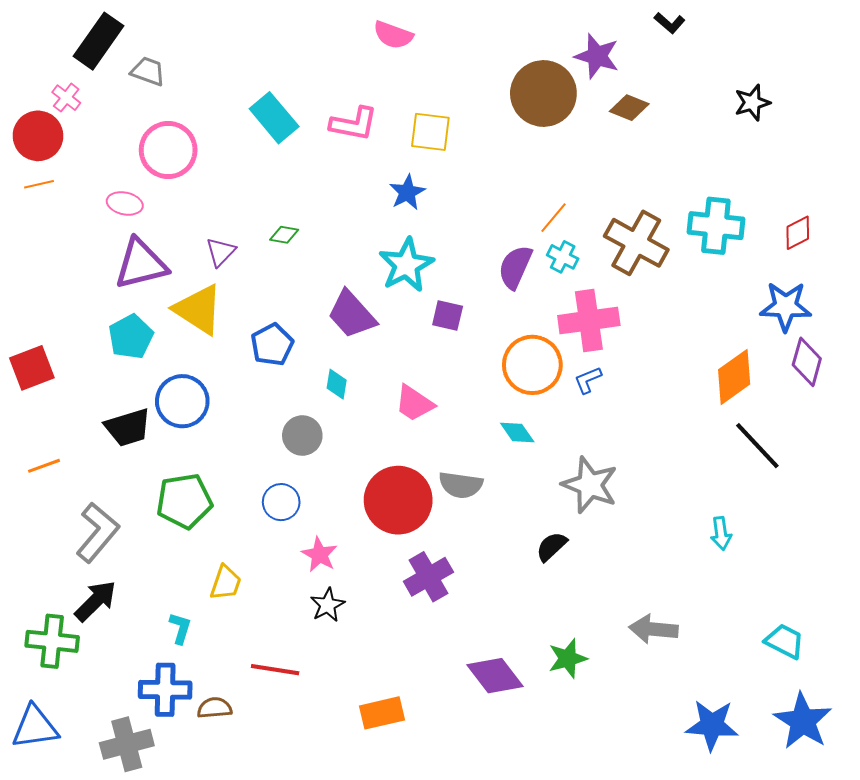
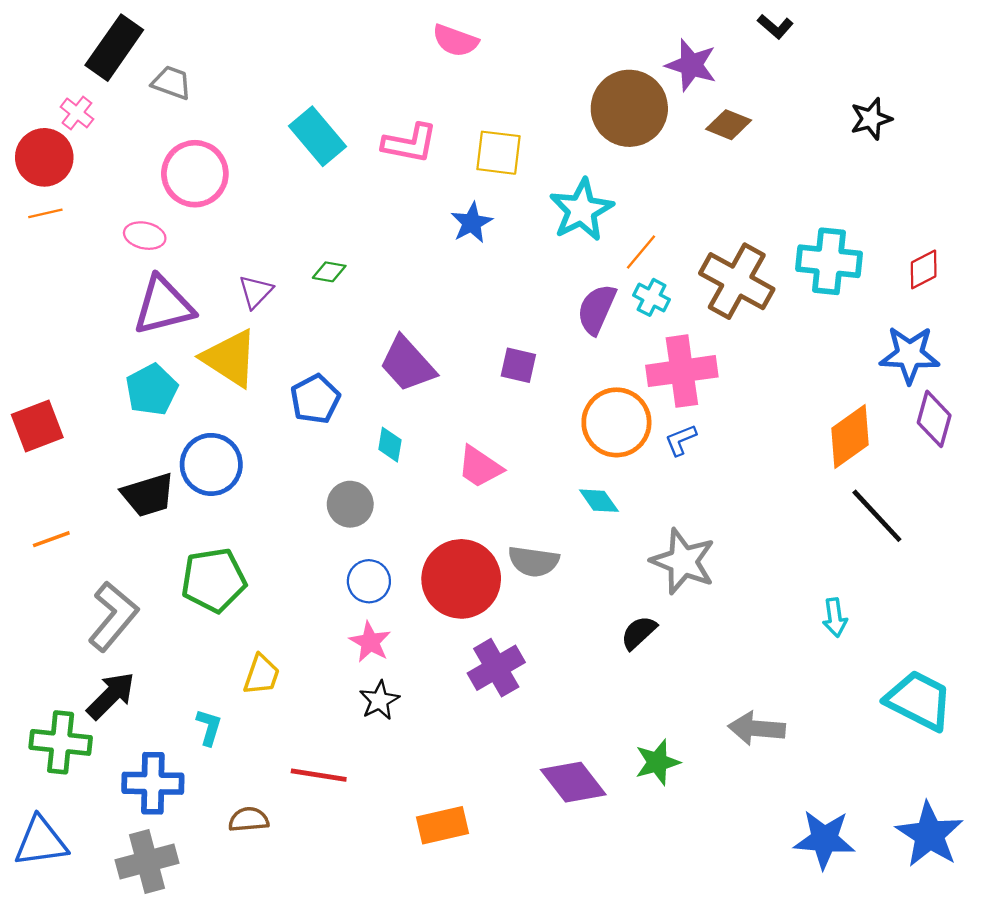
cyan star: (406, 265) -> (581, 210), moved
blue circle: (281, 502) -> (369, 581), moved
cyan trapezoid: (785, 641) -> (919, 700), moved, size x1.5
blue cross: (165, 690) -> (153, 783), moved

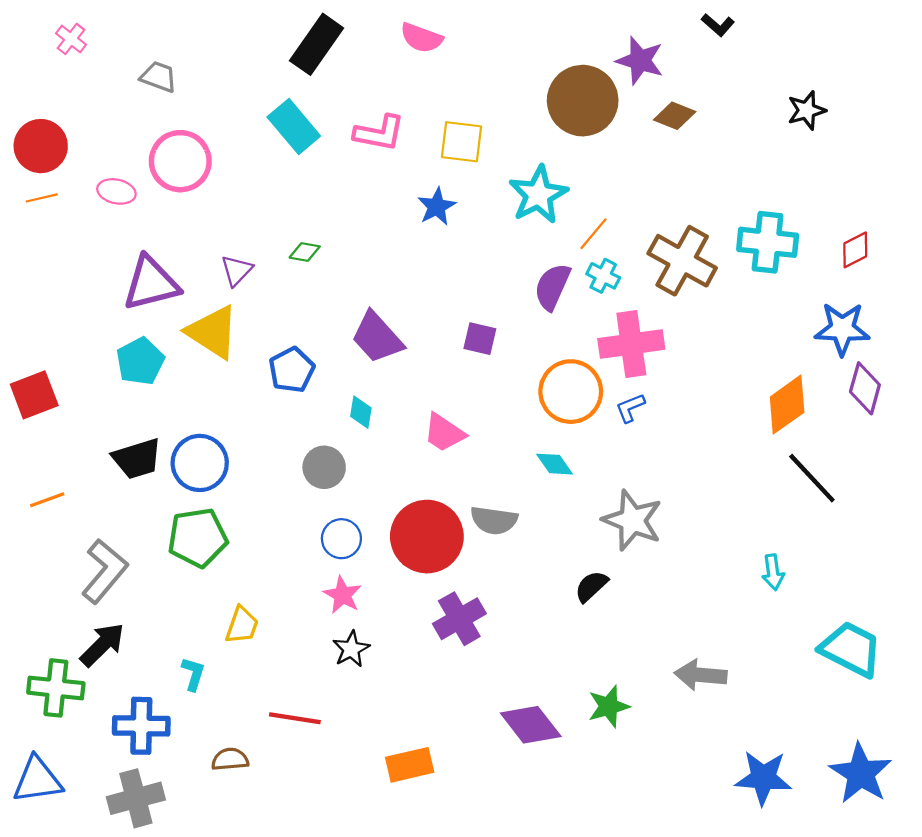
black rectangle: (114, 48) -> (317, 44), moved
pink cross: (77, 113) -> (71, 39), moved
pink ellipse: (145, 236) -> (116, 191), moved
blue circle: (211, 464) -> (200, 463), moved

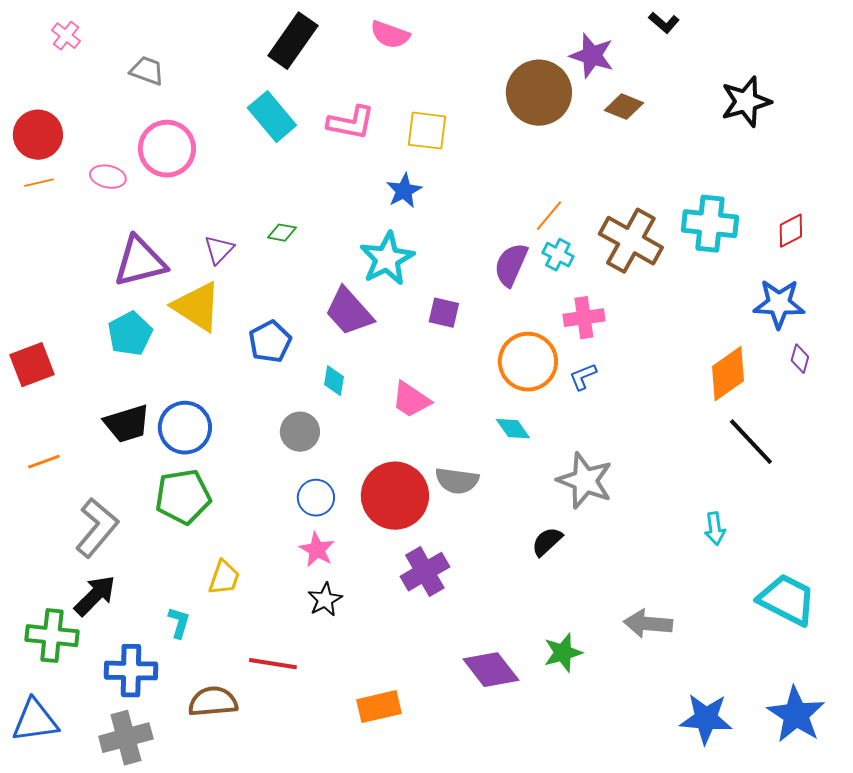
black star: (807, 110) -> (746, 102), size x1.4
cyan star: (538, 195) -> (387, 259), moved
pink cross: (631, 344) -> (584, 318), size x0.7
purple diamond: (865, 388) -> (800, 359), size x0.6
brown semicircle: (230, 759) -> (213, 702), size x1.4

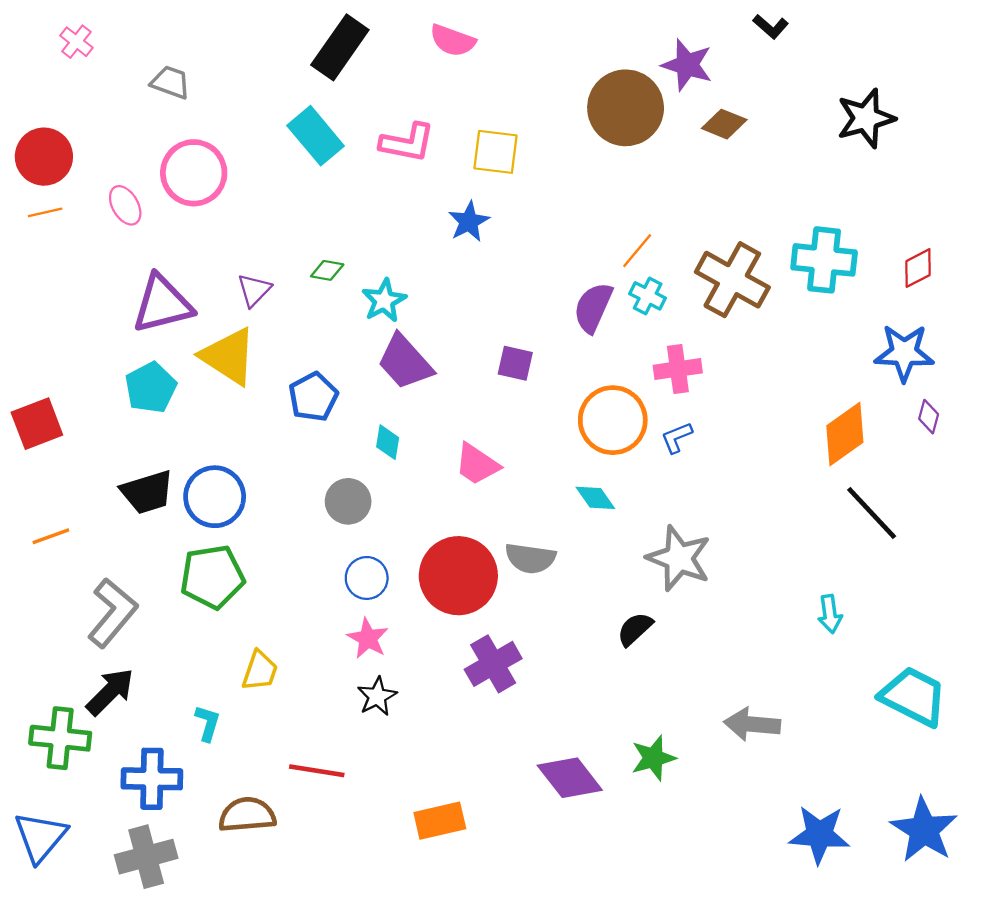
pink ellipse: (108, 177) -> (125, 205), turned 48
cyan star: (387, 259) -> (384, 301), moved, size x0.7
blue triangle: (35, 721) -> (40, 837), turned -42

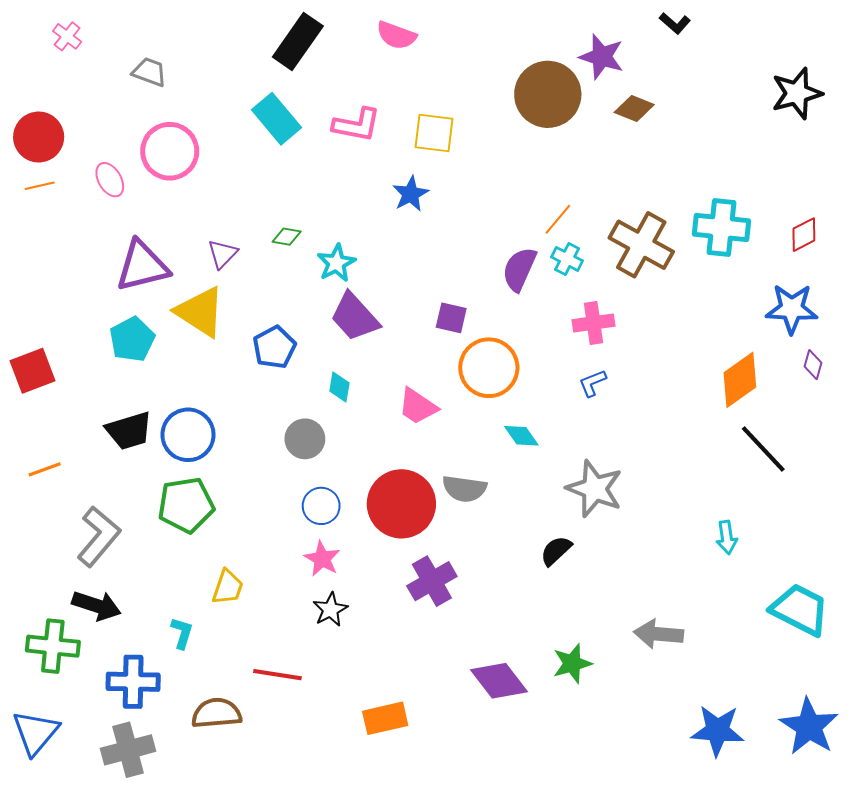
black star: (866, 118) -> (797, 93), moved
orange circle: (613, 420) -> (489, 368), moved
black arrow: (110, 692) -> (97, 606), turned 63

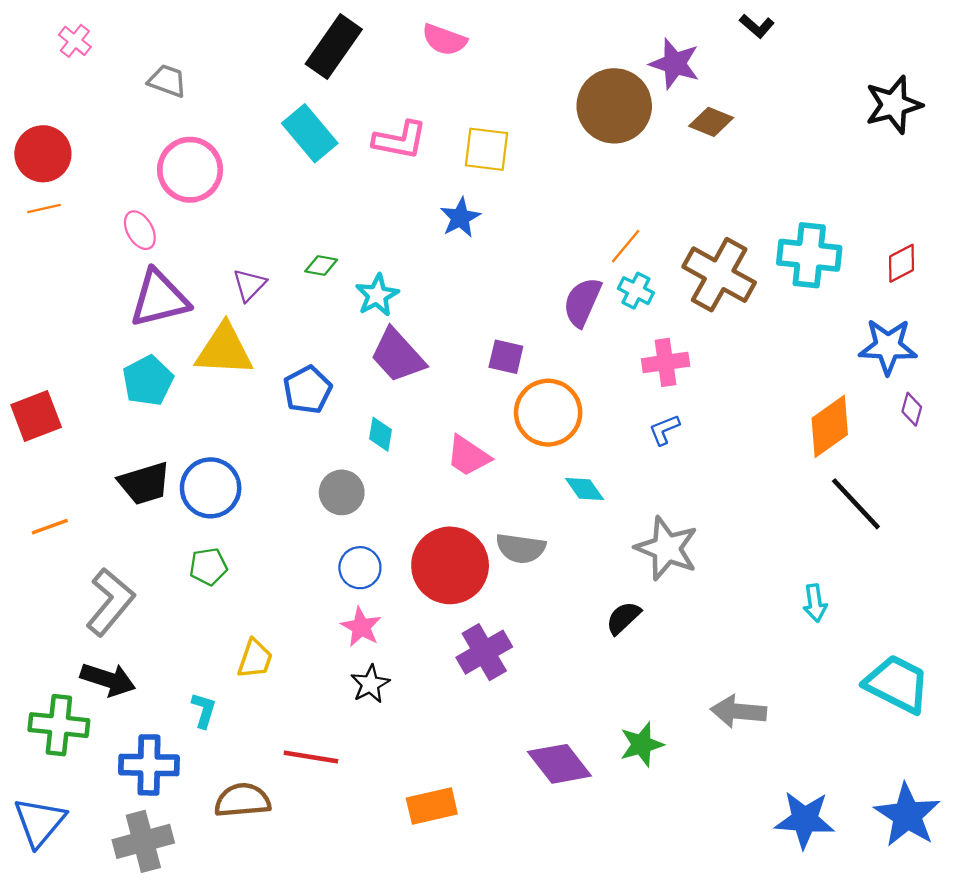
pink ellipse: (110, 180) -> (140, 230), moved
yellow triangle: (200, 312) -> (224, 350), turned -30
green pentagon: (186, 505) -> (208, 567), size x0.6

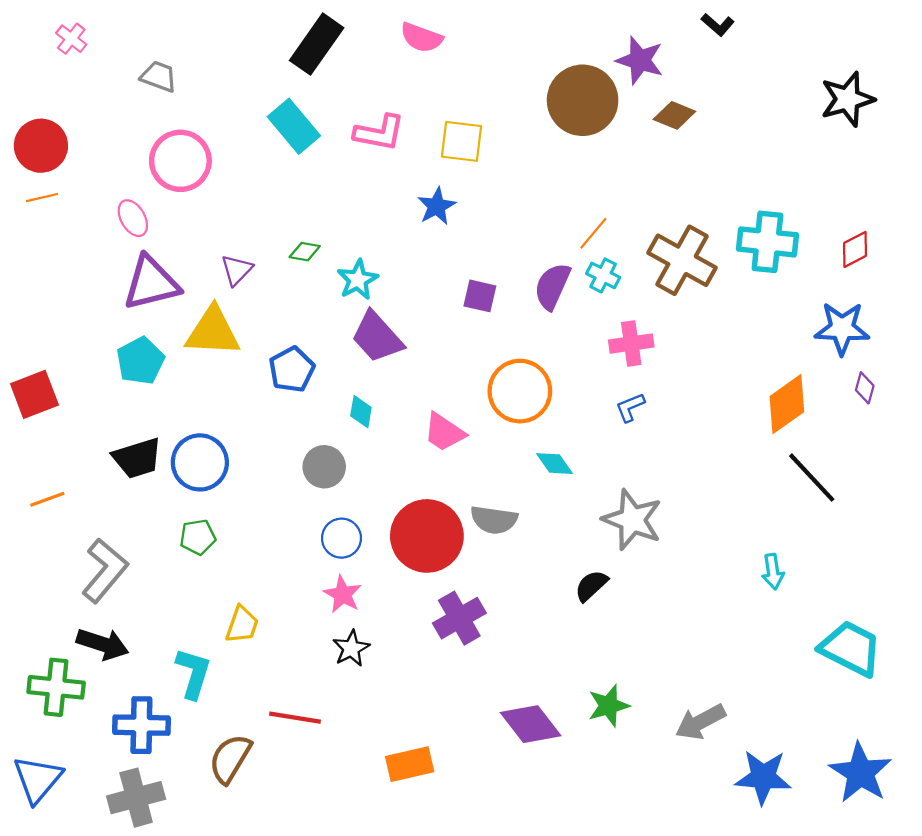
purple square: (506, 357) -> (480, 296), moved
cyan L-shape: (204, 710) -> (193, 673), size x1.5
gray arrow: (739, 711) -> (700, 722), moved, turned -33
brown semicircle: (242, 800) -> (230, 759), turned -54

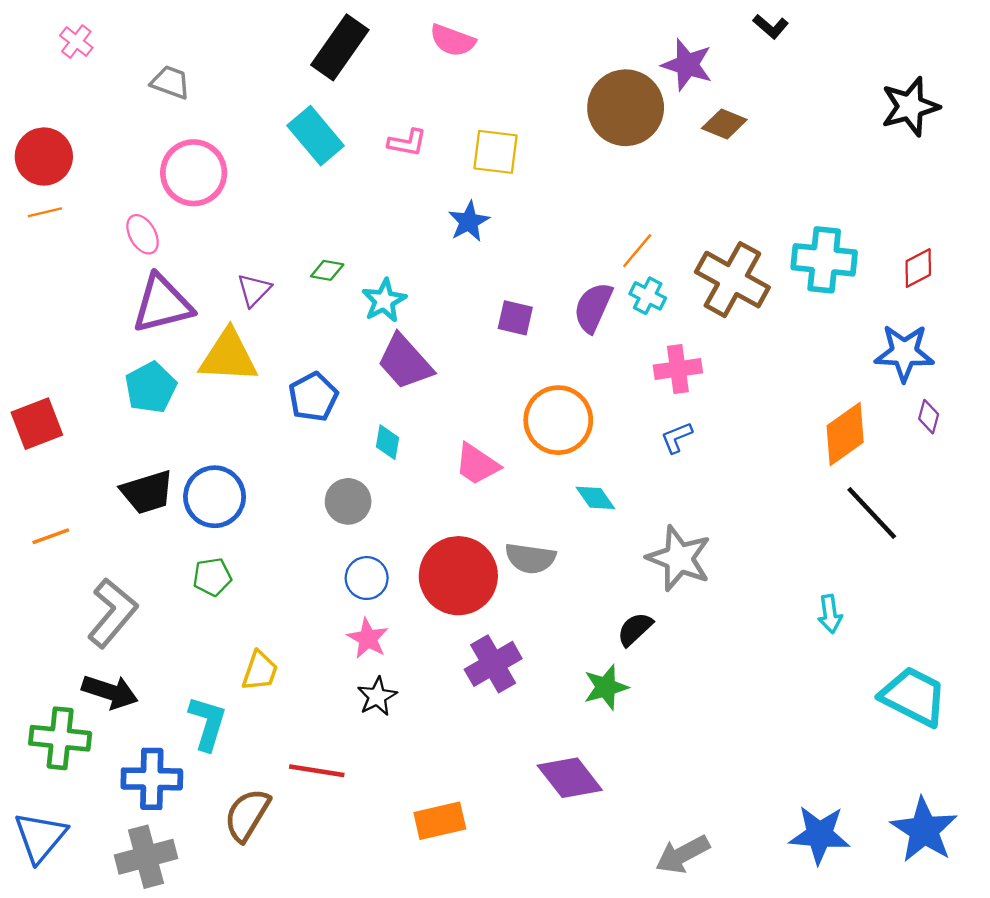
pink L-shape: (379, 133) -> (407, 143), size x0.7
green star: (609, 706) -> (606, 687), moved
gray arrow: (700, 722) -> (682, 854), moved

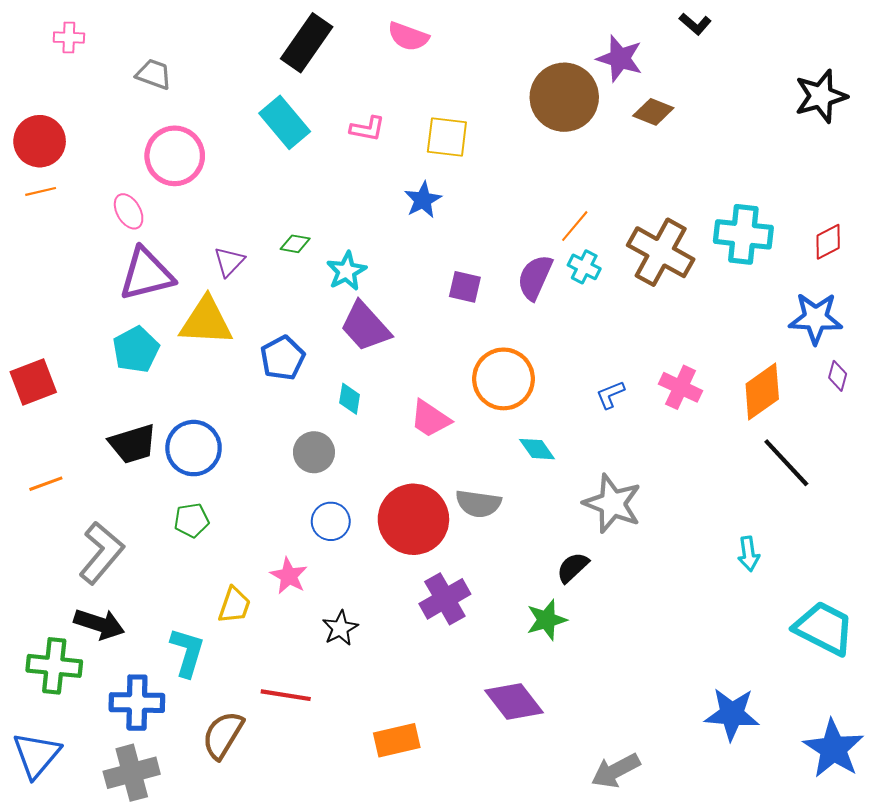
pink cross: (76, 42) -> (69, 38), turned -36
pink cross: (678, 369) -> (681, 387), moved, turned 33
pink star: (368, 638) -> (289, 576), moved
blue star: (819, 835) -> (732, 714), moved

